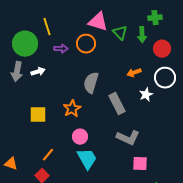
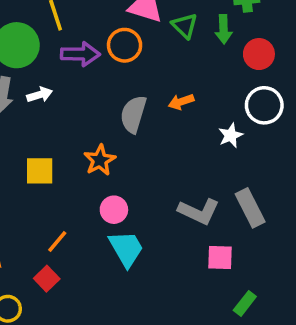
purple arrow: (61, 49) -> (80, 54), size x1.5
orange arrow: (134, 73) -> (181, 102), moved
gray rectangle: (117, 104) -> (250, 208), moved

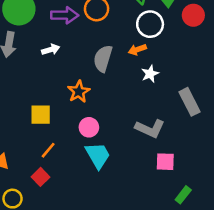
white arrow: (40, 95) -> (51, 50), moved
white circle: (264, 105) -> (150, 24), moved
white star: (231, 135) -> (150, 74), moved
yellow square: (40, 171) -> (41, 115), moved
gray rectangle: (250, 208) -> (190, 102), moved

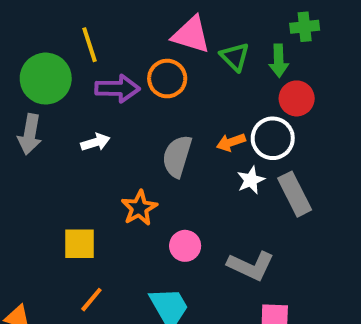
red circle: (193, 15) -> (297, 98), moved
white circle: (150, 24) -> (273, 138), moved
gray rectangle: (190, 102) -> (295, 194), moved
pink circle: (89, 127) -> (185, 246), moved

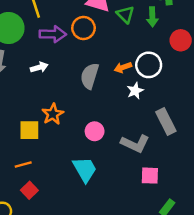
red circle: (297, 98) -> (181, 40), moved
gray rectangle: (295, 194) -> (166, 121), moved
orange star: (139, 208) -> (53, 114), moved
orange line: (91, 300) -> (23, 164), moved, turned 35

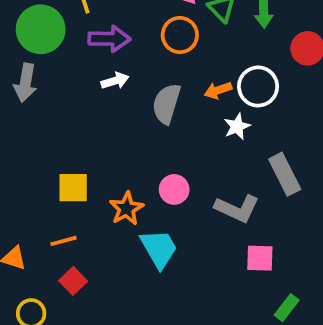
orange circle: (83, 28) -> (180, 35), moved
white arrow: (39, 67) -> (115, 81), moved
orange star: (53, 114) -> (126, 209), moved

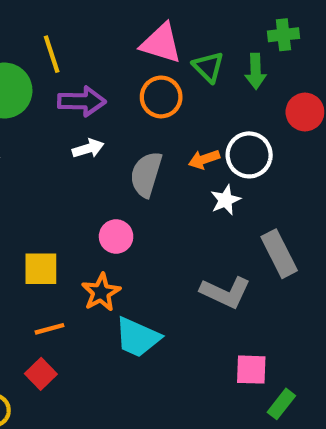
pink circle: (174, 189) -> (116, 237), moved
orange line: (64, 241) -> (49, 329), moved
cyan trapezoid: (159, 249) -> (138, 337), turned 144
pink square: (260, 258) -> (251, 370), moved

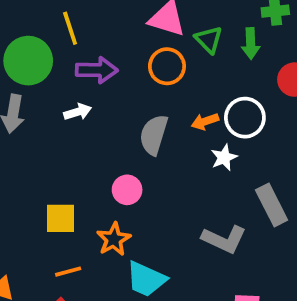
white arrow: (88, 148) -> (78, 112), moved

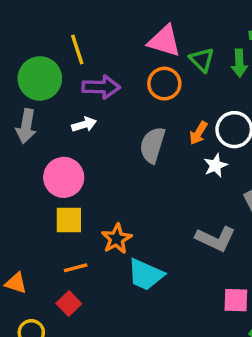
orange arrow: (205, 121) -> (198, 133), turned -40
pink circle: (127, 190) -> (64, 177), moved, size x1.5

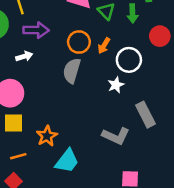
orange circle: (164, 84) -> (79, 42), moved
orange arrow: (198, 133) -> (104, 46), moved
cyan trapezoid: (146, 275) -> (67, 161), turned -76

